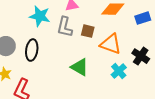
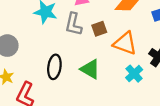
brown square: (88, 31) -> (99, 29), turned -32
black ellipse: (32, 50) -> (54, 67), moved

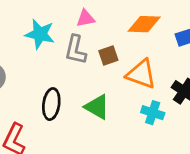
cyan cross: (134, 74) -> (153, 113), turned -30

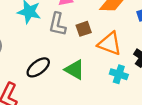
black ellipse: (51, 104) -> (38, 67), turned 45

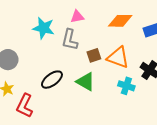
brown square: (84, 29) -> (94, 55), moved

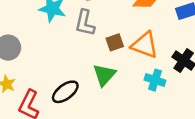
black ellipse: (52, 80) -> (65, 92), moved
green triangle: (86, 82) -> (104, 75), turned 42

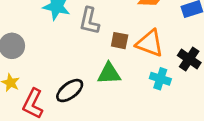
brown square: (115, 42) -> (120, 41), turned 30
green triangle: (104, 75) -> (109, 73), turned 45

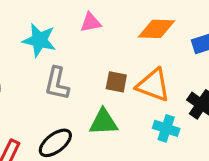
gray L-shape: (89, 21) -> (57, 83), moved

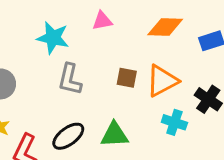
orange triangle: (153, 85) -> (162, 81), turned -48
green triangle: (103, 122) -> (114, 135), moved

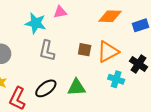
pink triangle: (102, 21) -> (60, 12), moved

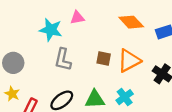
orange diamond: (110, 16) -> (131, 22), turned 45
cyan cross: (116, 79) -> (125, 97), moved, turned 35

